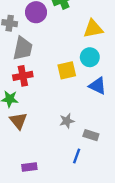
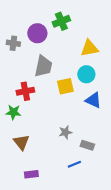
gray trapezoid: (23, 48) -> (43, 66), moved
brown triangle: (18, 121) -> (21, 142), moved
blue line: (77, 156) -> (74, 164), turned 48

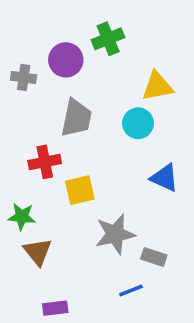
cyan circle: (86, 74) -> (138, 123), moved
yellow square: (65, 86) -> (80, 190), moved
green star: (13, 112) -> (22, 217), moved
gray star: (65, 132) -> (115, 234), size x1.6

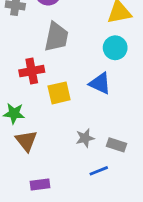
cyan circle: (138, 123) -> (115, 48), moved
blue triangle: (164, 178) -> (100, 83), moved
gray star: (115, 234) -> (85, 138), moved, size x0.6

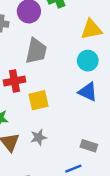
blue triangle: (100, 83) -> (88, 92), moved
gray star: (85, 138) -> (39, 137), moved

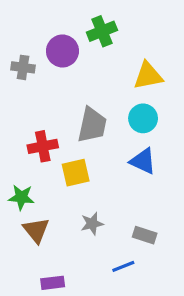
gray trapezoid: (36, 51) -> (92, 125), moved
gray star: (39, 137) -> (92, 224), moved

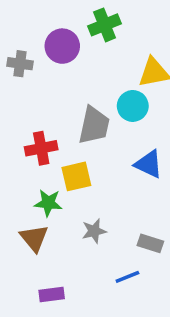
cyan circle: (143, 118) -> (133, 106), moved
green star: (21, 197) -> (48, 203), moved

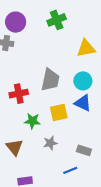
purple circle: (62, 46) -> (16, 22), moved
cyan circle: (133, 106) -> (83, 81), moved
yellow square: (76, 176) -> (59, 112), moved
green star: (48, 203) -> (32, 121), moved

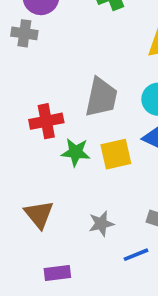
green star: (32, 121) -> (76, 152), moved
gray star: (50, 143) -> (101, 224), moved

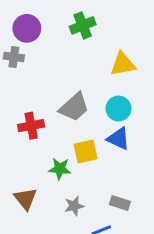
gray trapezoid: (101, 97) -> (74, 107), turned 36
green star: (76, 152) -> (60, 169), moved

